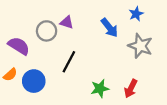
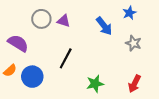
gray circle: (47, 31) -> (41, 19), moved
gray star: (140, 46) -> (133, 43), size x0.7
red arrow: (131, 89) -> (134, 84), moved

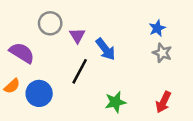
blue star: (129, 13) -> (157, 28), moved
purple triangle: (64, 21) -> (77, 36), moved, turned 40
blue arrow: (104, 26) -> (106, 49), moved

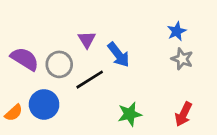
gray circle: (50, 23) -> (59, 64), moved
black line: (80, 71) -> (90, 80), turned 30
orange semicircle: (12, 86) -> (14, 113), moved

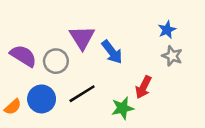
purple triangle: (87, 40) -> (82, 38), size x1.5
black line: (90, 80) -> (82, 94), moved
red arrow: (184, 114) -> (143, 87), moved

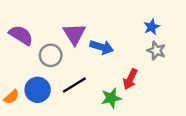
blue arrow: (112, 52) -> (102, 47), turned -35
purple semicircle: (23, 56) -> (21, 35), moved

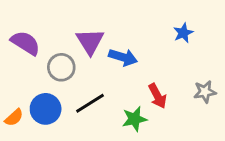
gray star: (156, 51) -> (205, 92), moved, turned -30
red arrow: (130, 79) -> (157, 96), turned -54

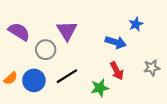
blue arrow: (123, 57) -> (116, 42), moved
orange semicircle: (14, 118) -> (11, 78), moved

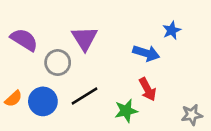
gray star: (152, 68) -> (192, 115), moved

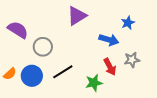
purple triangle: (84, 38) -> (77, 16), moved, turned 30
gray star: (192, 115) -> (132, 60), moved

